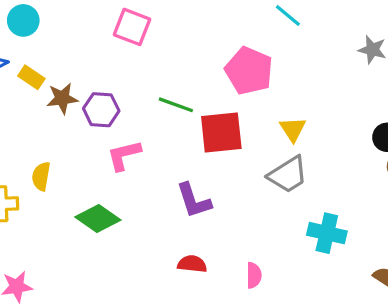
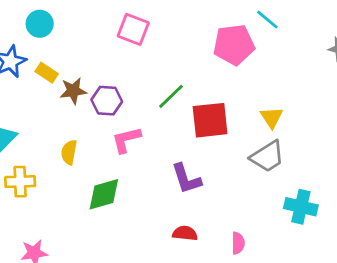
pink pentagon: (249, 71) -> (234, 45), moved, turned -30
green line: (176, 105) -> (171, 96), turned -64
yellow semicircle: (41, 176) -> (69, 152), moved
green diamond: (98, 218) -> (104, 194), turned -51

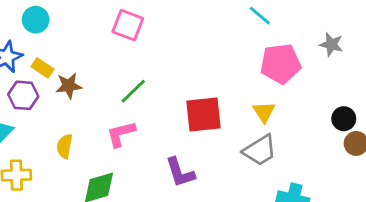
pink pentagon: (234, 45) -> (280, 64), moved
green line: (171, 96) -> (133, 91), moved
purple hexagon: (107, 101) -> (23, 95), moved

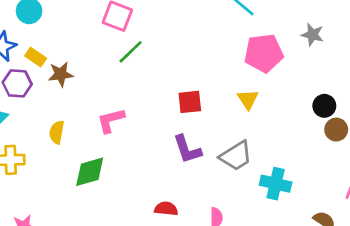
green line: (133, 91) -> (131, 52), moved
red square: (203, 115) -> (190, 102), size x0.7
gray trapezoid: (260, 150) -> (236, 156), moved
purple L-shape: (180, 172) -> (187, 149), moved

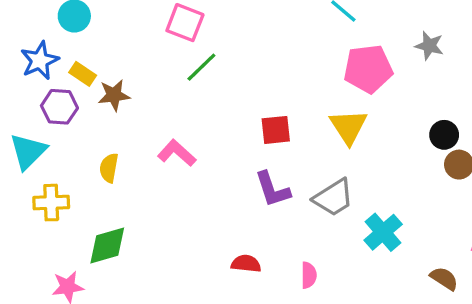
yellow triangle: (248, 99) -> (348, 127), size x1.4
pink L-shape: (111, 120) -> (177, 153), turned 56
green diamond: (90, 172) -> (107, 245), moved
cyan cross: (276, 184) -> (383, 232), turned 36

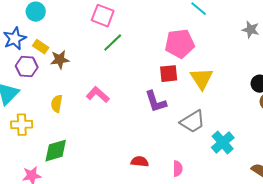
pink pentagon: (368, 69) -> (180, 44), moved
red square: (276, 130) -> (169, 74), moved
purple L-shape: (272, 189) -> (156, 102), moved

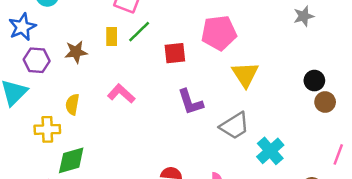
gray star: (251, 30) -> (304, 16), turned -30
yellow rectangle: (41, 47) -> (112, 36), moved, turned 56
red square: (169, 74) -> (175, 53), moved
yellow cross: (22, 125) -> (47, 129), moved

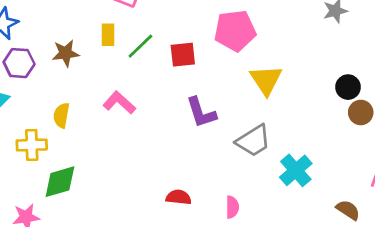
green line: (139, 32) -> (140, 46), moved

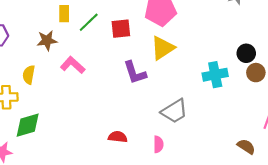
brown star: (66, 53) -> (47, 40), moved
yellow triangle: (266, 80) -> (163, 48), moved, turned 30
gray trapezoid: (253, 141) -> (174, 111), moved
cyan cross: (296, 170) -> (215, 75), moved, turned 30

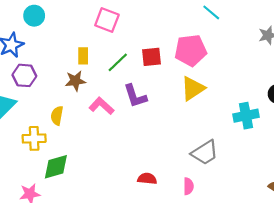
yellow rectangle: (64, 14) -> (83, 56), moved
red square: (121, 29) -> (151, 57), moved
purple L-shape: (135, 73) -> (135, 96), moved

